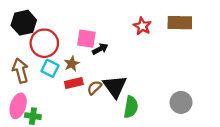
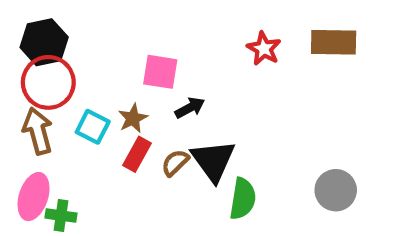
red circle: (44, 43) -> (48, 82), moved
black arrow: (100, 49) -> (190, 108), moved
red rectangle: (74, 83) -> (137, 154), turned -48

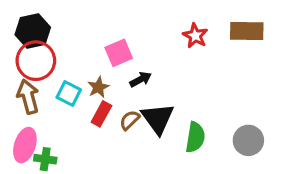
pink square: (160, 72) -> (119, 53), turned -32
green semicircle: (243, 199) -> (195, 137), moved

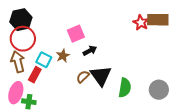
red star: (195, 36) -> (141, 23), moved
red rectangle: (101, 114) -> (35, 75), moved

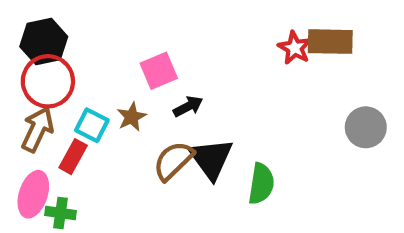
brown arrow: (18, 62) -> (37, 129), turned 40
brown semicircle: (83, 77) -> (173, 161), size x1.5
gray circle: (159, 90) -> (366, 127), moved

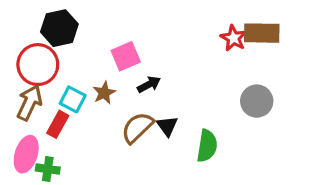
black hexagon: (44, 42) -> (59, 28), moved
gray circle: (366, 127) -> (257, 101), moved
black triangle: (211, 159) -> (167, 126), size x0.6

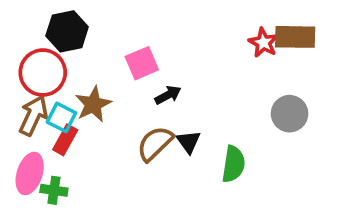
brown star: (104, 93) -> (93, 104), moved, size x1.4
cyan square: (73, 99) -> (61, 117), moved

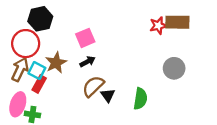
red star: (263, 43) -> (158, 26), turned 30
black arrow: (168, 95) -> (87, 62), moved
black triangle: (189, 142) -> (108, 95), moved

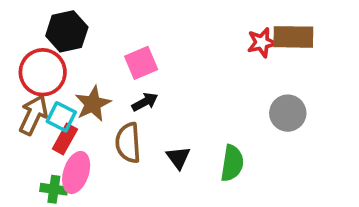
brown semicircle: (93, 86) -> (128, 143), moved, turned -50
pink ellipse: (18, 104) -> (76, 172), moved

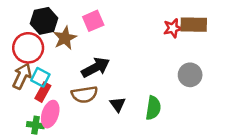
pink square: (141, 63) -> (93, 21), moved
black arrow: (145, 102) -> (96, 67), size x1.6
brown star: (93, 104) -> (65, 38), moved
brown semicircle: (128, 143) -> (85, 94), turned -95

